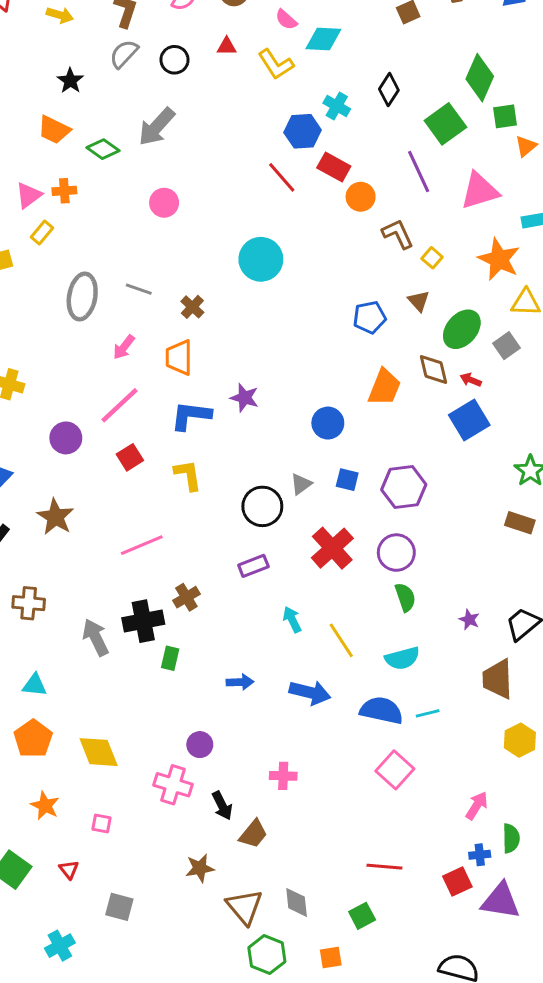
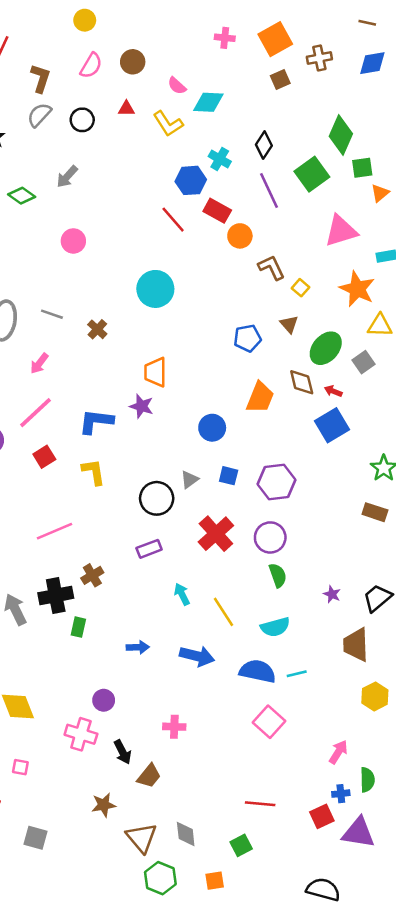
gray arrow: (157, 127) -> (67, 177), size x0.7
purple line: (419, 171) -> (269, 191), moved
orange trapezoid: (179, 358) -> (155, 372), moved

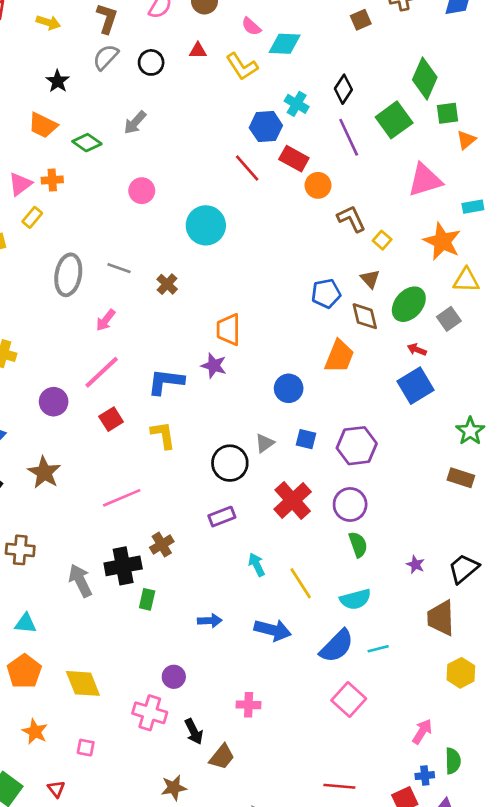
cyan circle: (155, 289) -> (206, 225), moved
brown diamond: (302, 382) -> (365, 316), moved
blue semicircle: (258, 671) -> (337, 646), turned 123

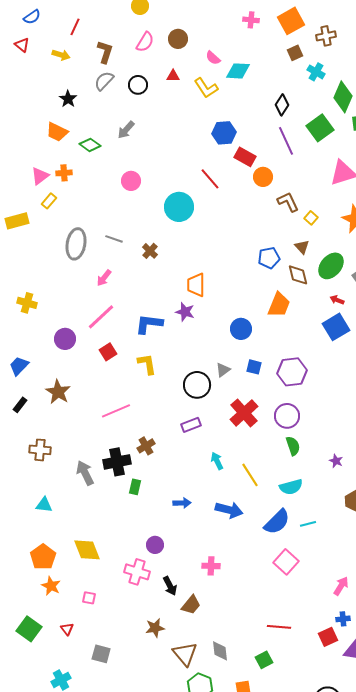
cyan cross: (297, 104) -> (316, 72), moved
red line: (247, 168) -> (210, 179), moved
orange pentagon: (24, 671) -> (43, 557), moved

